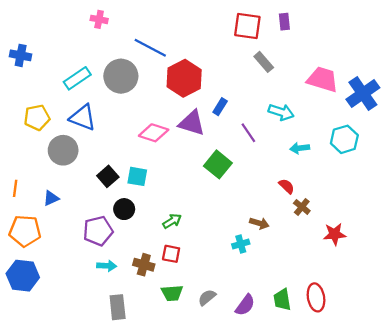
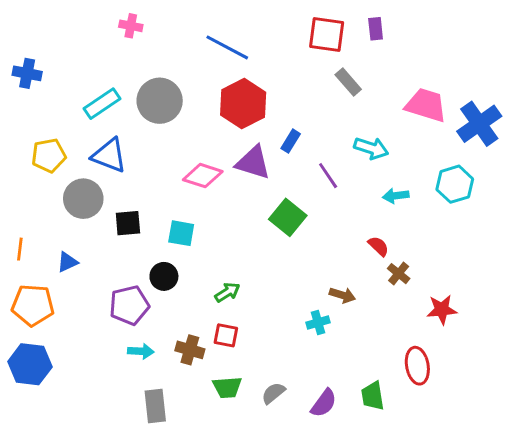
blue line: (150, 48) -> (227, 47), moved
black square: (108, 176) -> (128, 223), moved, turned 36
red ellipse: (316, 297) -> (417, 366), moved

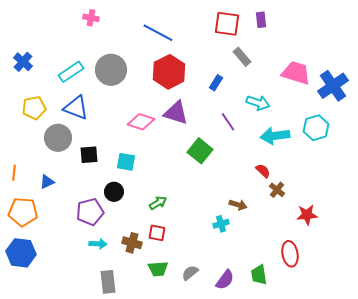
blue cross: (27, 73) -> (23, 62), moved, turned 30
blue rectangle: (291, 141) -> (216, 83), moved
cyan arrow: (396, 196) -> (275, 136), size x1.6

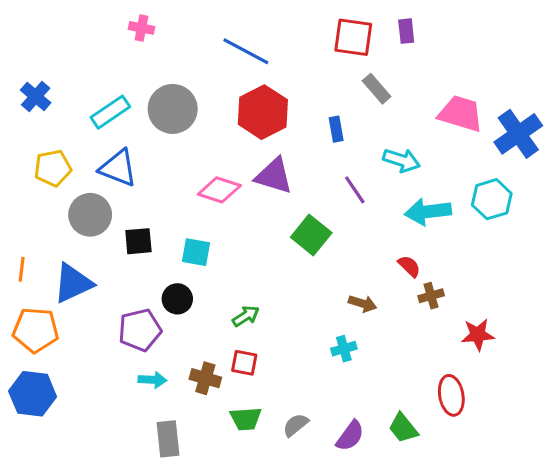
blue rectangle: (216, 83) -> (336, 129), turned -42
blue triangle: (47, 182) -> (73, 283), size x1.8
brown cross: (277, 190) -> (431, 296), turned 35
brown arrow: (238, 205) -> (363, 304), moved
green trapezoid: (259, 275) -> (403, 428), turned -30

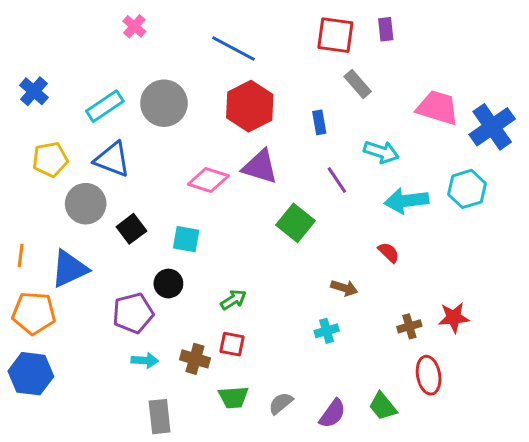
pink cross: (142, 28) -> (134, 26), turned 30
black square: (138, 241) -> (131, 229), turned -32
brown cross: (431, 296) -> (409, 326), moved

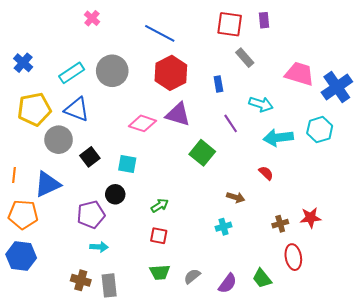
yellow pentagon: (50, 159) -> (34, 109), size x1.4
brown cross: (195, 359) -> (81, 280), moved

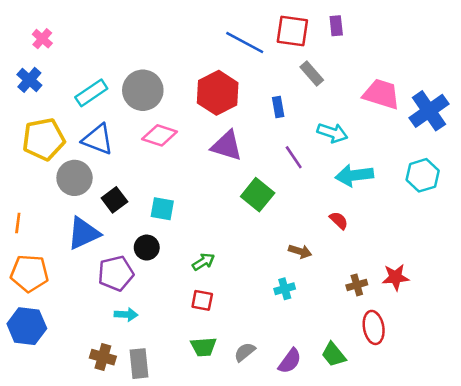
pink cross: (92, 18) -> (42, 39), moved
blue line: (160, 33) -> (245, 43), moved
pink diamond: (143, 123) -> (160, 135), moved
cyan hexagon: (320, 130) -> (423, 175), moved
blue triangle: (47, 184) -> (84, 233), moved

